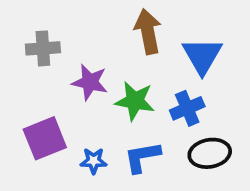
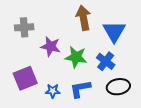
blue cross: (187, 108) -> (106, 61), turned -30

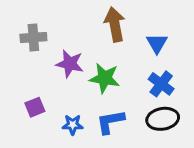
blue triangle: (114, 32) -> (157, 43), size x0.7
blue cross: (106, 61) -> (161, 84), moved
purple square: (25, 78) -> (35, 107), size x0.6

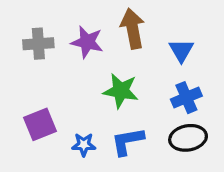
purple star: (70, 64) -> (87, 42), moved
blue cross: (161, 84) -> (186, 98), turned 30
purple square: (35, 107) -> (40, 124), size x1.4

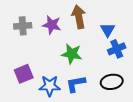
blue cross: (186, 98) -> (117, 49), moved
blue star: (84, 145) -> (50, 86), size x1.5

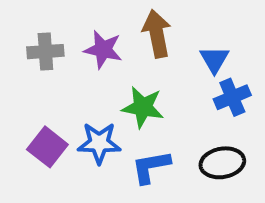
purple square: (24, 74) -> (47, 147), turned -30
blue star: (50, 86) -> (99, 143), moved

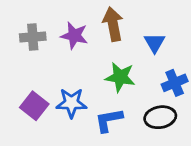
blue cross: (232, 97) -> (175, 83), moved
green star: (143, 107) -> (120, 77), moved

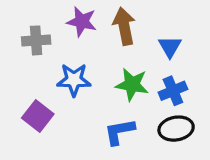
purple star: (74, 36) -> (82, 22), moved
blue cross: (175, 83) -> (173, 91), moved
blue star: (71, 103) -> (74, 80), moved

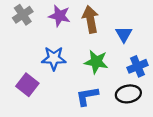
gray cross: (36, 40) -> (23, 15), moved, turned -30
blue cross: (173, 91) -> (138, 66), moved

